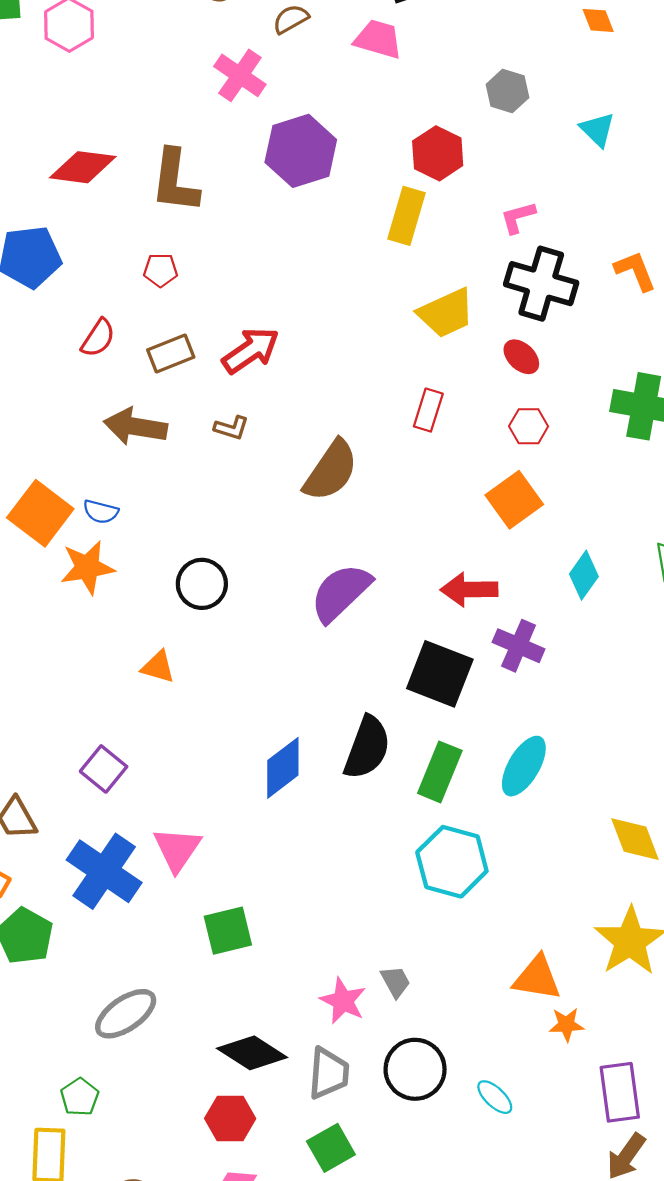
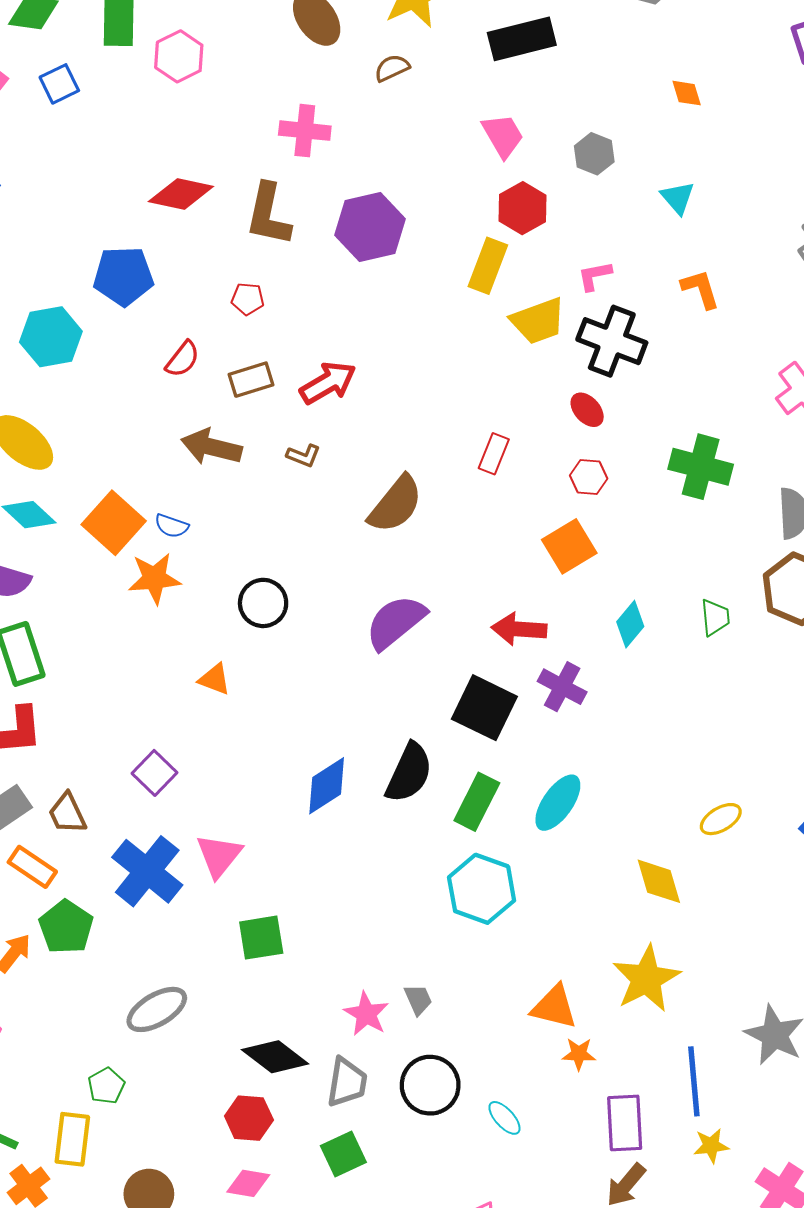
pink trapezoid: (378, 39) -> (503, 136), moved, turned 39
pink cross: (240, 75) -> (305, 131), moved, turned -33
purple hexagon: (301, 151) -> (370, 227), moved
orange L-shape: (635, 271) -> (700, 289), moved
yellow trapezoid: (446, 313) -> (538, 321), moved

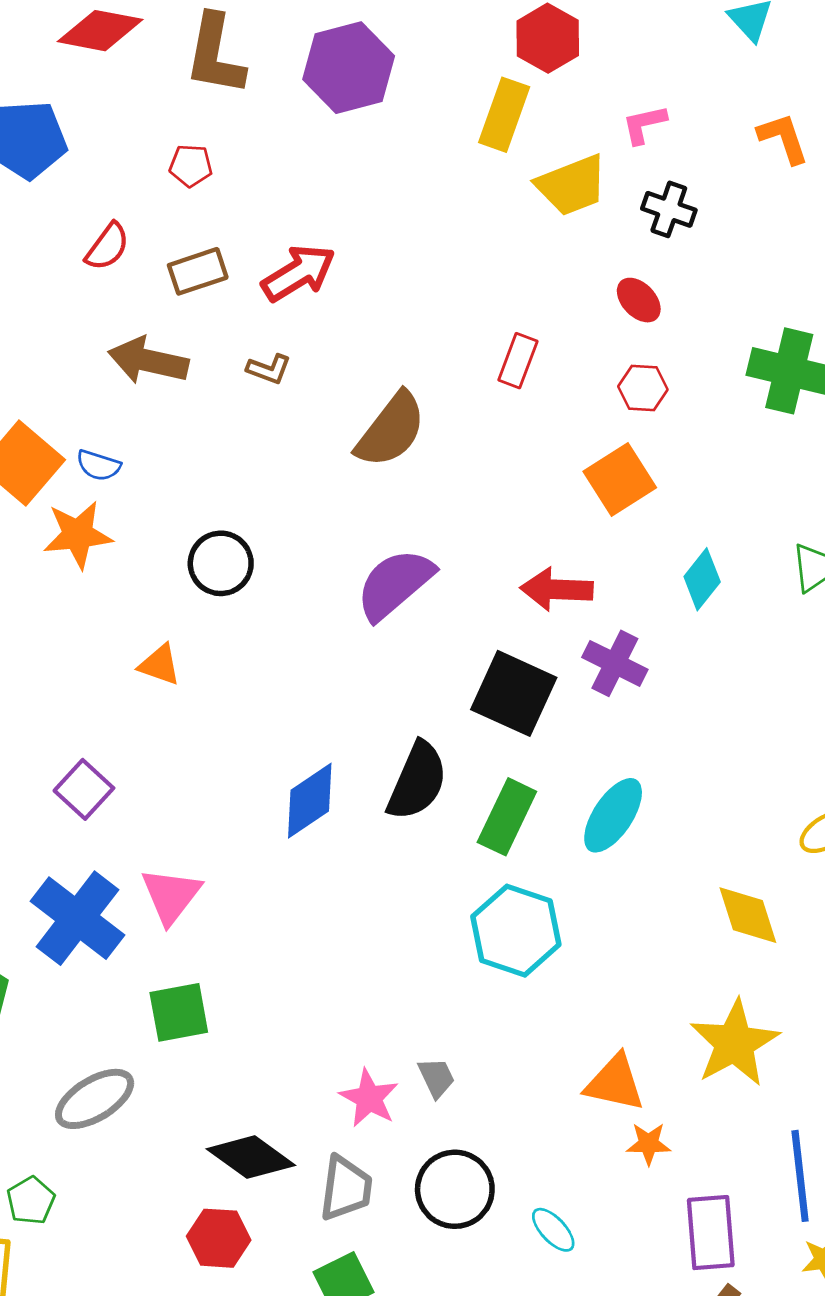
black cross: (612, 341) -> (669, 209), size x0.6
green square: (261, 938) -> (179, 1012), moved

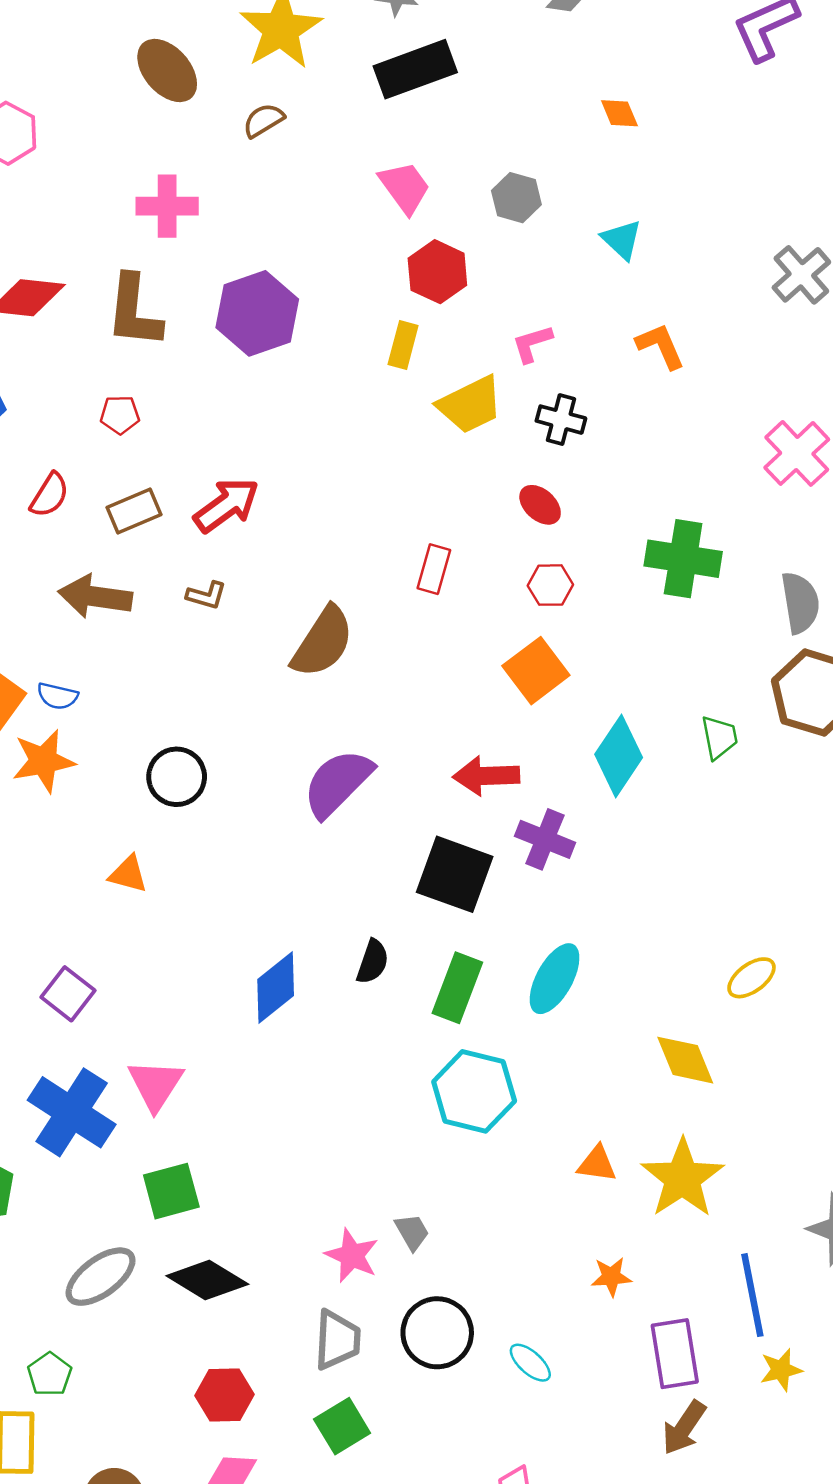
yellow rectangle: (504, 115) -> (403, 345), size x0.7
cyan diamond: (702, 579) -> (619, 756), size x1.4
black semicircle: (417, 781) -> (373, 962), size x0.6
orange triangle: (615, 1083) -> (597, 1164), moved, size x0.7
black diamond: (251, 1157) -> (207, 1280), moved

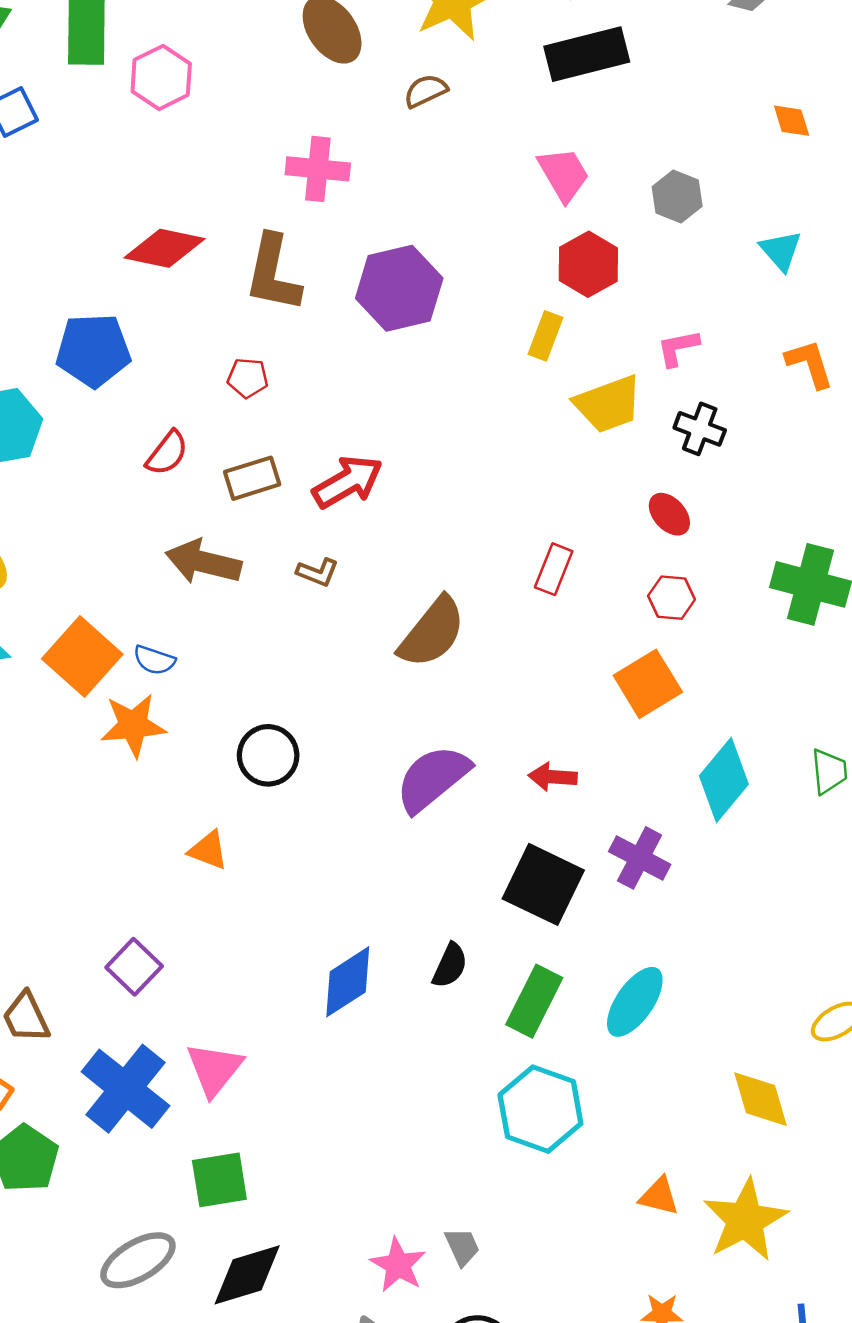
red arrow: (486, 776) -> (553, 777), moved, size x0.7
black diamond: (207, 1280) -> (247, 1275), turned -54

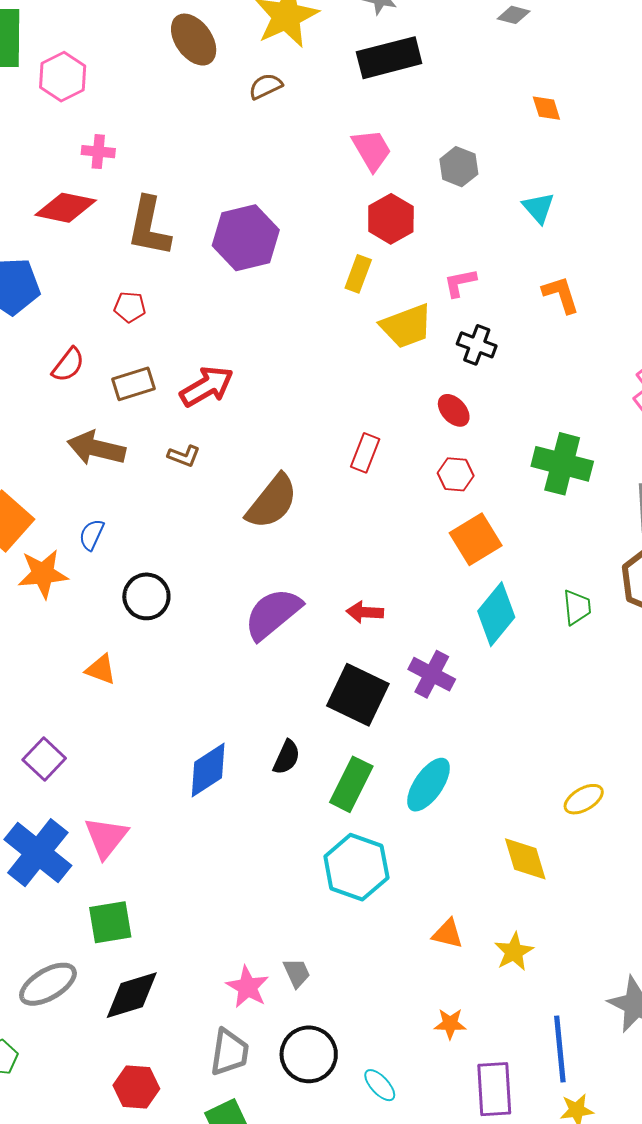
pink cross: (318, 169) -> (98, 152), moved, size x0.7
blue semicircle: (154, 660) -> (92, 535), moved, turned 96
orange square: (648, 684) -> (476, 539), moved
yellow star: (745, 1220) -> (514, 952), size x0.6

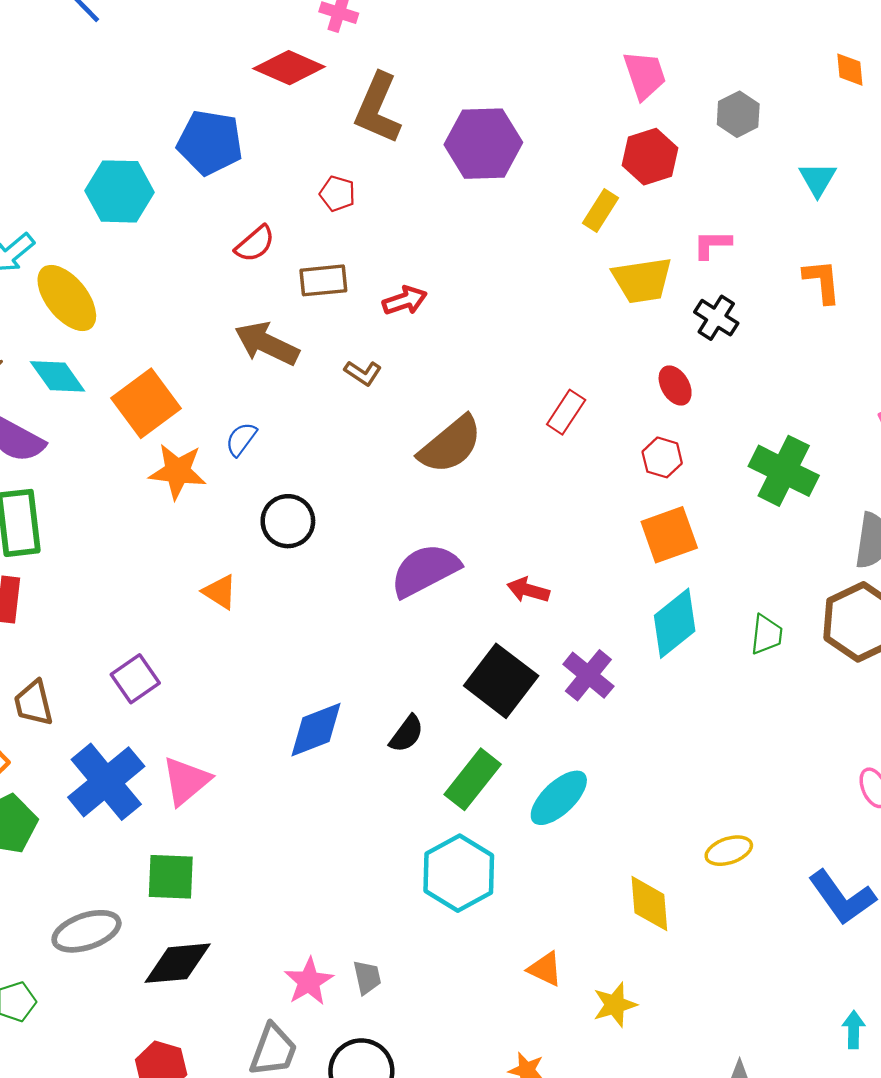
red arrow: (207, 386) -> (405, 301), size x0.7

